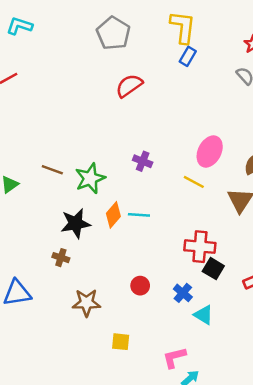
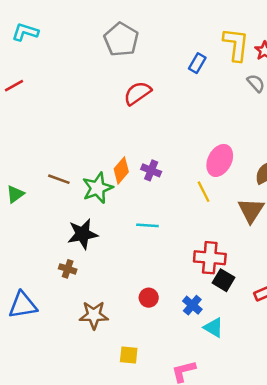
yellow L-shape: (183, 27) -> (236, 44), moved
yellow line: (194, 182) -> (204, 192), turned 35
orange diamond: (113, 215) -> (121, 170), moved

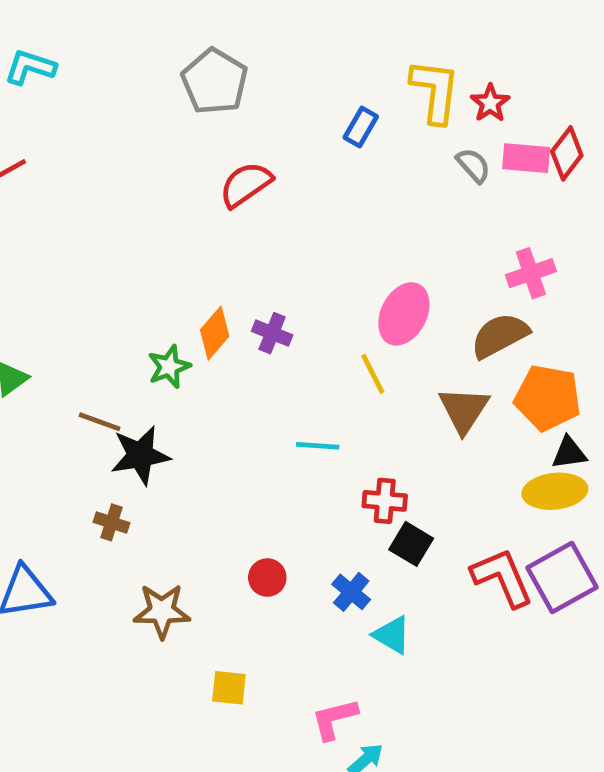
brown line: (59, 179) -> (100, 422), moved
green star: (98, 188) -> (169, 367), size x0.7
cyan line: (147, 225) -> (318, 446), moved
red cross: (210, 258) -> (385, 501), size x0.7

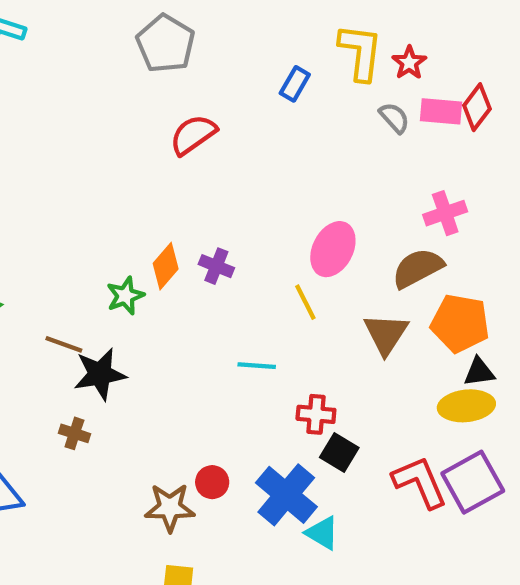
blue cross: (351, 592) -> (286, 495), size x1.8
brown star: (162, 611) -> (170, 508), moved

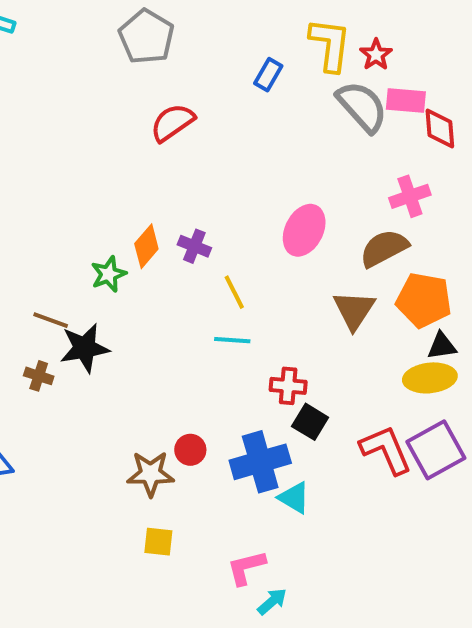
red diamond: (477, 107) -> (440, 128), moved, turned -42
gray semicircle: (394, 118) -> (362, 107), size x1.8
yellow line: (305, 302) -> (234, 292), moved
brown cross: (74, 433) -> (39, 376), moved
blue cross: (286, 495) -> (260, 462), turned 34

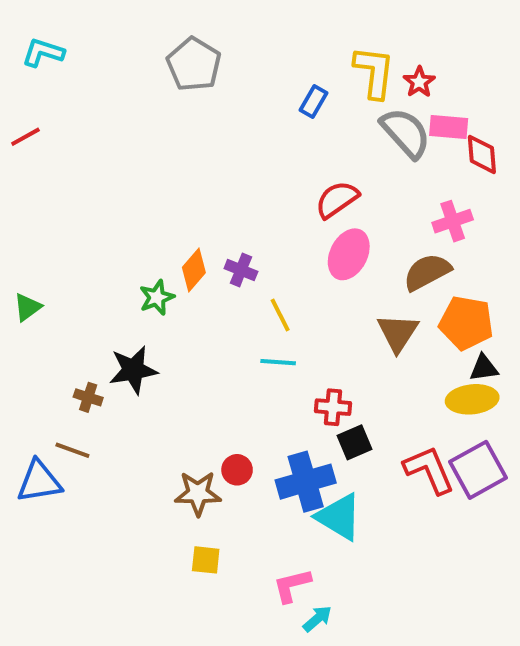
red semicircle: (172, 122) -> (337, 199), moved
brown line: (51, 320) -> (72, 450), moved
black square: (310, 422) -> (355, 442), turned 36
cyan triangle: (294, 498) -> (339, 517), size x1.5

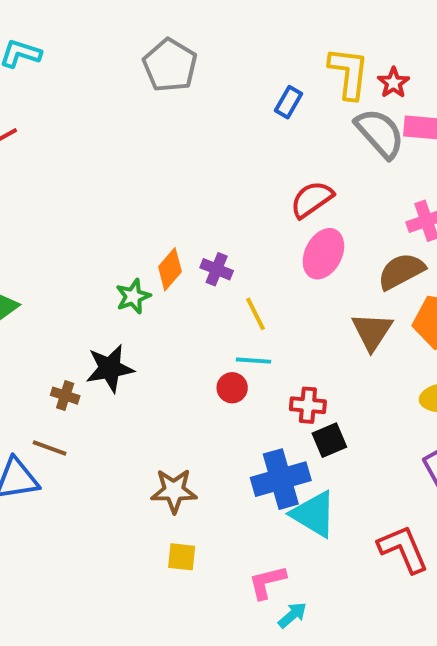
red circle: (237, 470) -> (232, 388), moved
red L-shape: (429, 470) -> (403, 549), moved

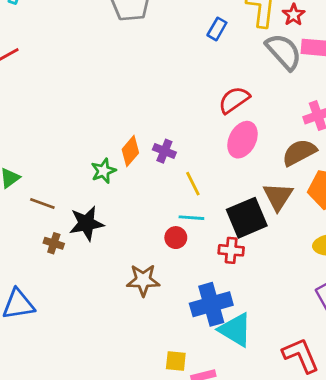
black square: (329, 440) -> (247, 218), moved, size x1.6
brown line: (50, 448) -> (42, 204), moved
brown star: (174, 491) -> (143, 280), moved
yellow square: (182, 557) -> (176, 361), moved

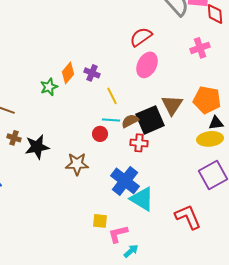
brown semicircle: (299, 152) -> (130, 121), moved, size x0.7
black star: (86, 223) -> (37, 147), moved
blue cross: (211, 304) -> (125, 181), turned -36

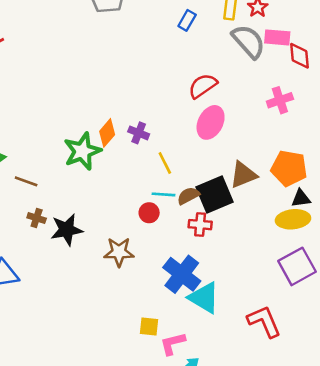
green star: (49, 87) -> (82, 151), size x1.6
brown triangle: (172, 105) -> (243, 175), turned 35

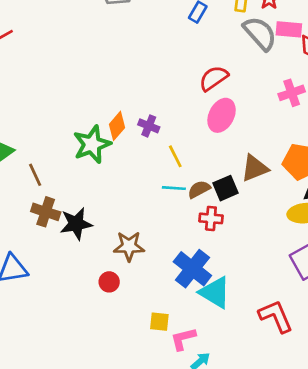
brown line: (26, 181) -> (35, 175), turned 45
black square: (214, 194) -> (225, 188), size x0.7
red circle: (149, 213) -> (109, 282), moved
brown cross: (37, 218) -> (46, 212), size x1.5

